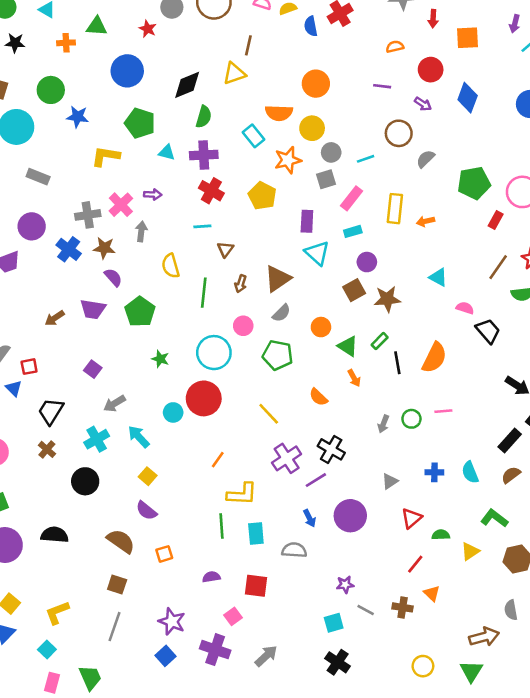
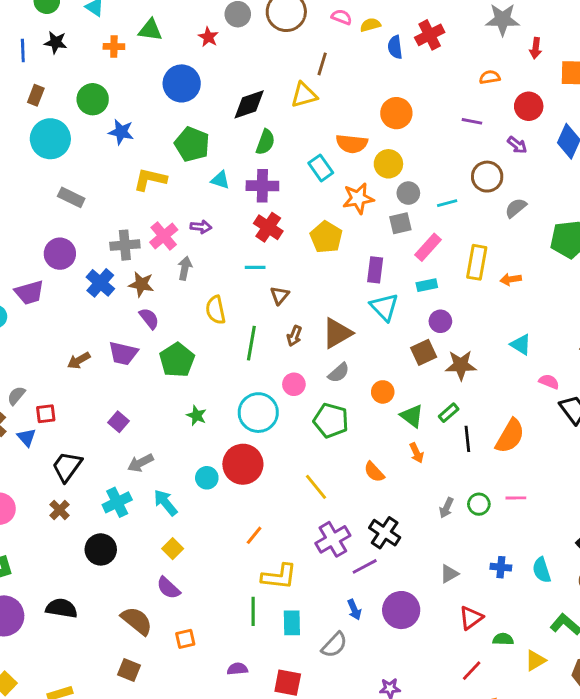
gray semicircle: (294, 550) -> (334, 645), turned 125

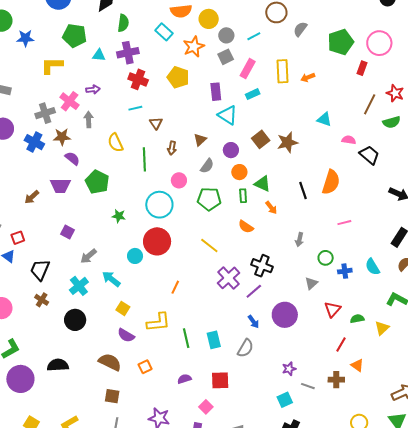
purple circle: (440, 321) -> (231, 150), moved
brown triangle: (337, 333) -> (200, 140), size x0.6
green rectangle: (449, 413) -> (243, 196), moved, turned -40
green circle: (479, 504) -> (326, 258), moved
yellow L-shape: (279, 577) -> (158, 322), moved

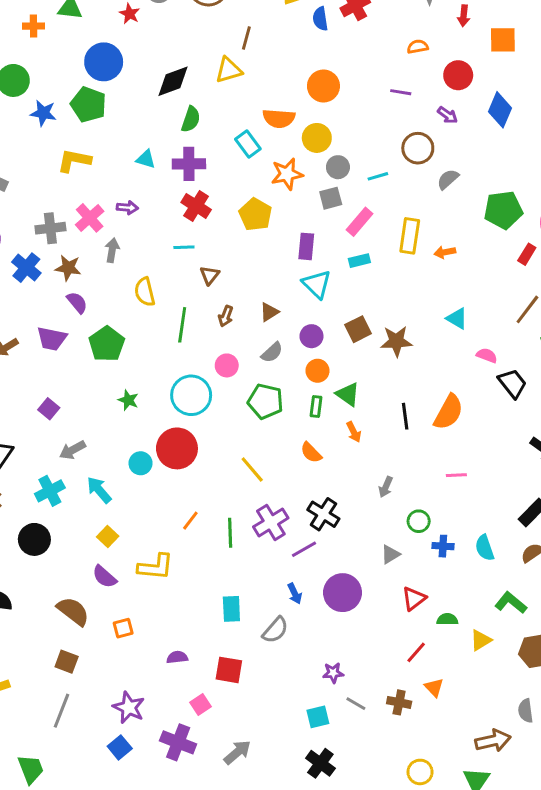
green pentagon: (75, 36) -> (88, 104), moved
green line: (186, 338) -> (230, 533), moved

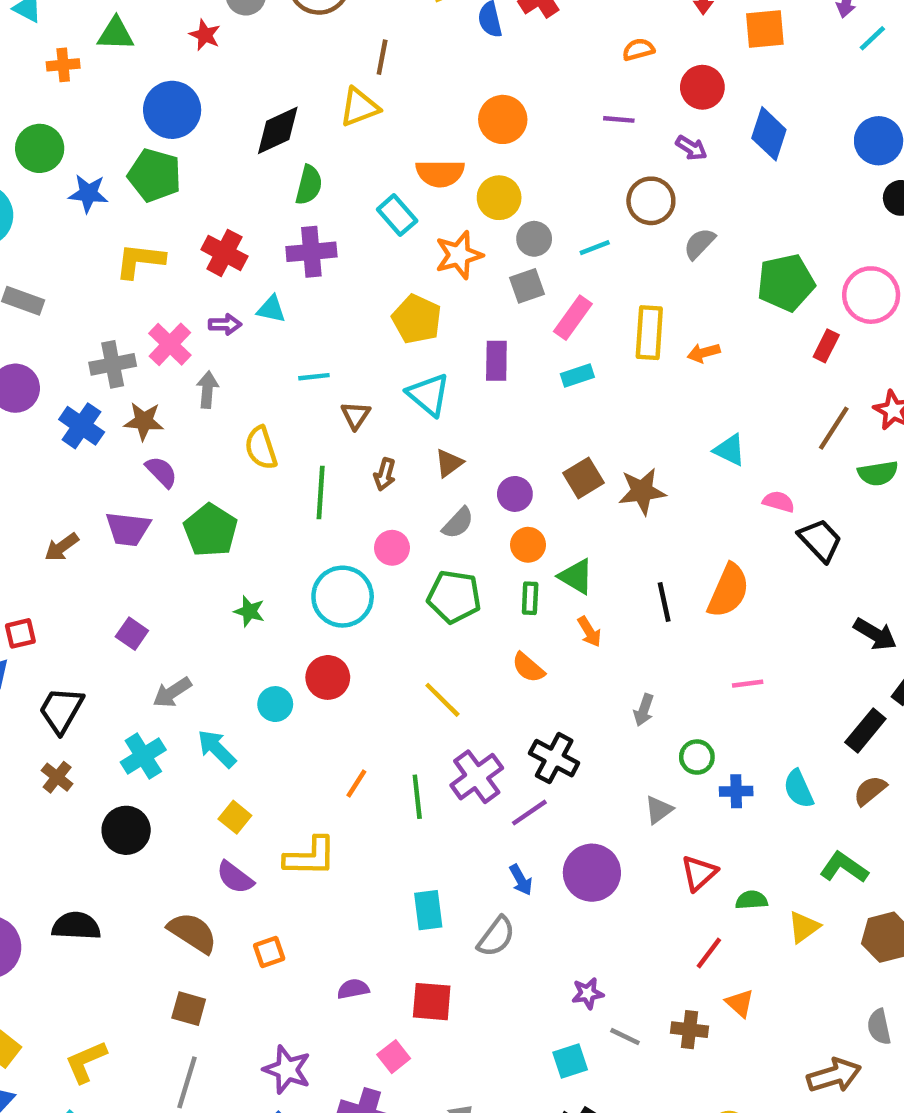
cyan triangle: (146, 159) -> (271, 309), moved
red cross: (196, 206) -> (224, 253), moved
cyan triangle: (317, 284) -> (429, 395), moved
red circle: (177, 448) -> (328, 677), size x0.7

